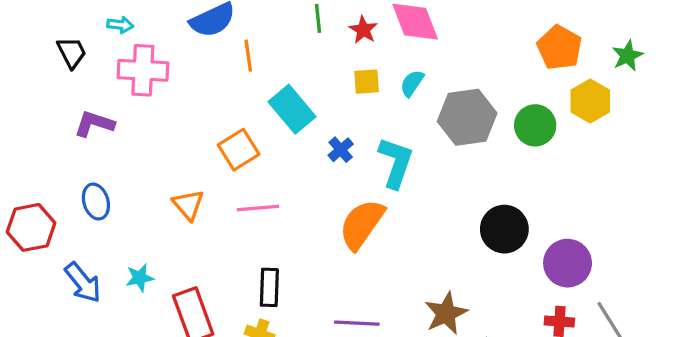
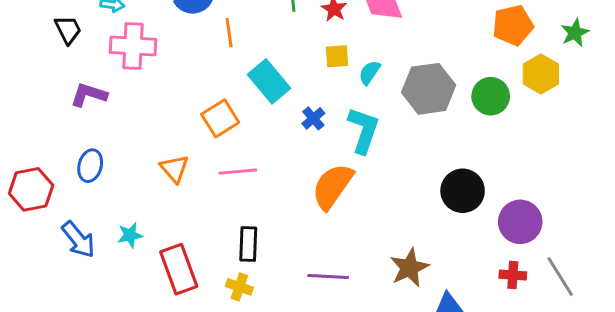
orange pentagon: (559, 48) -> (513, 25), turned 30
cyan semicircle: (412, 83) -> (369, 73), moved
blue ellipse: (96, 202) -> (90, 166), turned 32

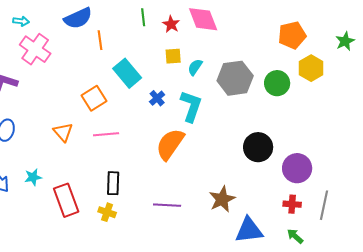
green star: (575, 33) -> (345, 41), moved
pink cross: (133, 46) -> (35, 49), turned 32
gray line: (560, 277) -> (324, 205), turned 44

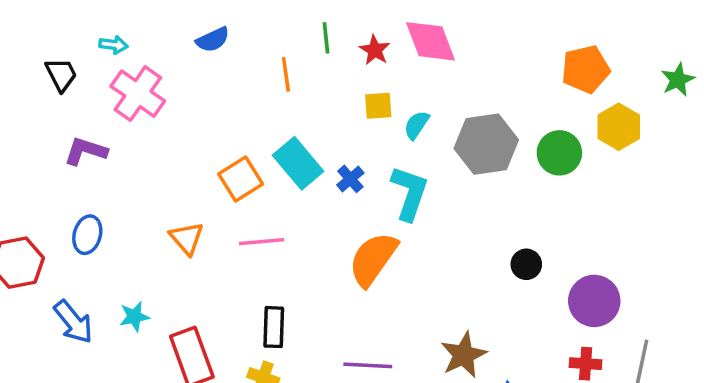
blue semicircle: (78, 18) -> (213, 40), size x0.7
orange line: (100, 40) -> (286, 74), moved
cyan rectangle: (127, 73) -> (298, 163), moved
black circle: (258, 147) -> (526, 264), size x0.6

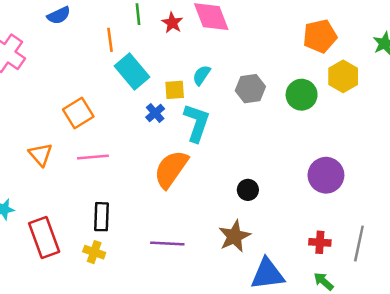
yellow square: (378, 106) -> (175, 90), moved
gray hexagon: (486, 144) -> (250, 89), size x0.7
cyan rectangle: (298, 163) -> (132, 72), moved
black circle: (526, 264) -> (248, 190), moved
purple circle: (594, 301) -> (326, 175), moved

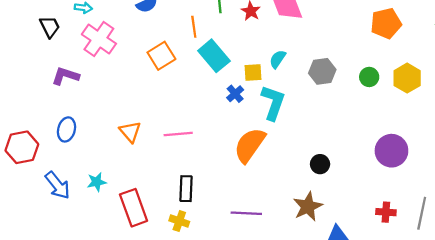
yellow hexagon: (343, 76) -> (407, 78), moved
green circle: (302, 95) -> (369, 77), size x0.7
orange square: (78, 113) -> (161, 56), moved

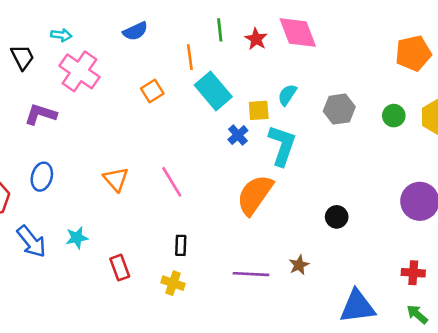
orange square: (161, 56) -> (152, 91), size x0.7
pink line: (178, 134) -> (172, 182), turned 64
black rectangle: (186, 189) -> (181, 245), size x0.7
brown star: (308, 207) -> (299, 265), moved, size x0.6
red rectangle: (134, 208) -> (120, 268), size x0.6

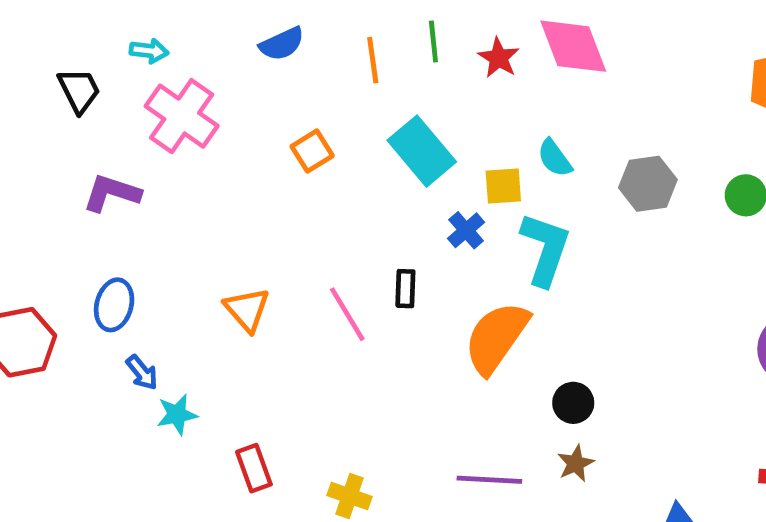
orange line: (190, 57) -> (373, 60), moved
cyan semicircle: (287, 95) -> (555, 158), turned -70
black circle: (337, 217) -> (573, 403), moved
blue arrow: (31, 242) -> (142, 372), moved, size x0.6
black rectangle: (181, 245) -> (405, 289), moved

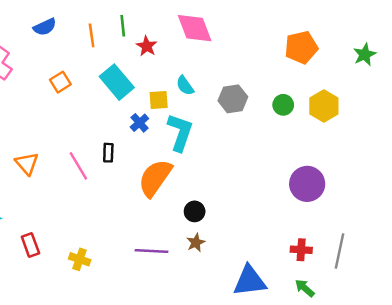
red star: (499, 58) -> (147, 46), moved

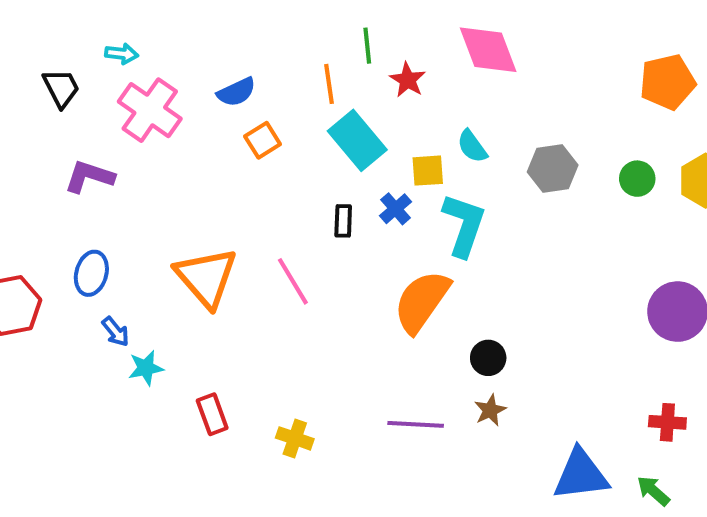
blue semicircle: (45, 27) -> (236, 92), moved
orange line: (92, 35) -> (329, 84), moved
black rectangle: (108, 153) -> (343, 221), moved
orange triangle: (27, 164) -> (206, 277), size x1.6
green arrow: (305, 288) -> (653, 491), moved

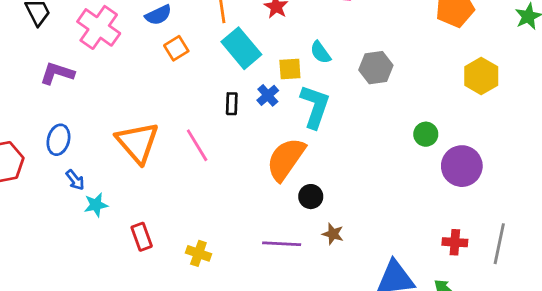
green circle: (637, 179) -> (426, 134), moved
black circle: (488, 358) -> (311, 197), moved
brown star: (490, 410) -> (333, 234), turned -30

